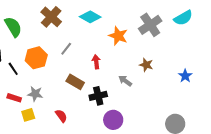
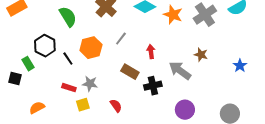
orange star: (118, 36) -> (173, 15), moved
gray arrow: (125, 81) -> (180, 71), size x1.6
purple circle: (113, 120) -> (185, 110), moved

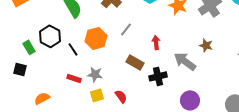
green rectangle: (28, 64) -> (29, 47), moved
yellow square: (83, 105) -> (97, 95), moved

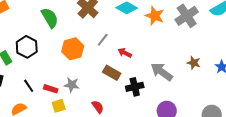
red arrow: (156, 42) -> (125, 53), moved, turned -56
brown star: (206, 45) -> (194, 63), moved
black line: (73, 49) -> (29, 86), moved
yellow square: (97, 95) -> (59, 106), moved

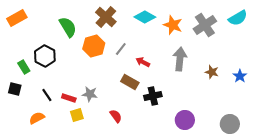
orange hexagon: (73, 49) -> (94, 46), moved
gray arrow: (162, 72) -> (180, 59), moved, turned 60

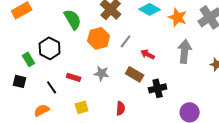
gray star: (90, 94) -> (102, 73), moved
red rectangle: (69, 98) -> (74, 77), moved
red semicircle: (116, 116) -> (121, 108), turned 40

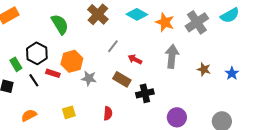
orange hexagon: (99, 38) -> (72, 61), moved
red rectangle: (74, 77) -> (53, 73), moved
black line: (52, 87) -> (34, 80), moved

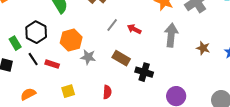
red arrow: (135, 59) -> (134, 29), moved
red rectangle: (53, 73) -> (52, 64), moved
black cross: (145, 93) -> (144, 72), turned 30

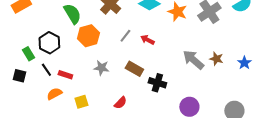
gray arrow: (171, 35) -> (193, 60), moved, turned -55
orange hexagon: (71, 40) -> (88, 36), moved
red semicircle: (107, 92) -> (120, 103), turned 40
orange semicircle: (28, 94) -> (54, 94), moved

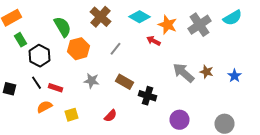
red arrow: (147, 40) -> (154, 41), moved
green rectangle: (28, 54) -> (20, 40), moved

